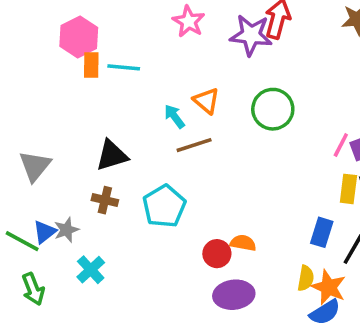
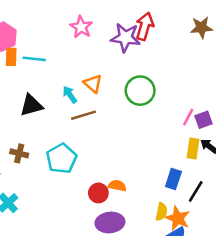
black triangle: (112, 155) -> (31, 105), moved

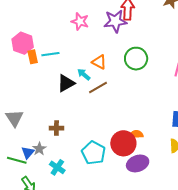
black triangle: (31, 105) -> (66, 83), moved
cyan pentagon: (61, 159) -> (94, 153), moved
red circle: (98, 193) -> (123, 143), size x1.6

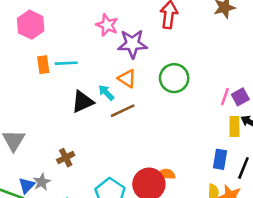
purple star: (115, 21) -> (132, 44), moved
pink hexagon: (23, 43) -> (31, 25), moved
brown cross: (56, 128) -> (66, 158), turned -32

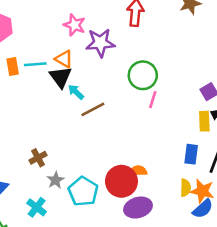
orange triangle: (127, 79) -> (64, 59), moved
pink line: (225, 97) -> (153, 100), moved
black triangle: (83, 102) -> (61, 77), moved, turned -40
gray star: (42, 182) -> (55, 180), moved

